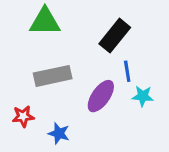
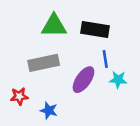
green triangle: (45, 22) -> (54, 26), moved
black rectangle: (115, 36) -> (95, 30), turned 60

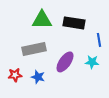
blue line: (105, 59) -> (99, 40), moved
blue star: (49, 110) -> (38, 77), moved

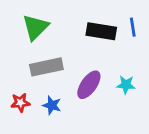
green triangle: (42, 20) -> (35, 27), moved, turned -45
blue line: (99, 40) -> (133, 27), moved

